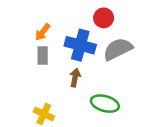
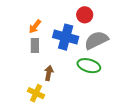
brown arrow: (75, 78) -> (49, 73), moved
green ellipse: (105, 104) -> (89, 66), moved

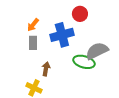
blue cross: (66, 37) -> (62, 35), turned -30
gray semicircle: (96, 40) -> (97, 51), moved

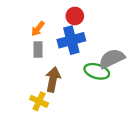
red circle: (80, 14) -> (75, 16), moved
brown arrow: (46, 69) -> (53, 79), size x1.5

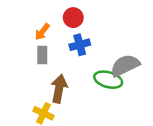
red circle: (75, 16) -> (73, 18), moved
blue cross: (71, 40) -> (80, 45), size x0.7

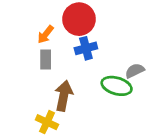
red circle: (73, 18) -> (79, 19), size x1.5
gray semicircle: (125, 65) -> (135, 71), size x0.6

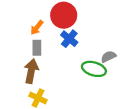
blue cross: (86, 48) -> (69, 39), turned -36
brown arrow: (64, 96) -> (31, 71), moved

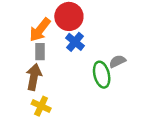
orange arrow: (37, 27) -> (40, 30), size x1.5
green ellipse: (94, 69) -> (102, 75), turned 60

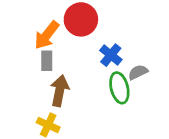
blue cross: (75, 42) -> (111, 55), moved
brown arrow: (34, 77) -> (60, 91), moved

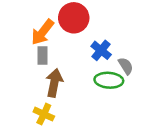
gray semicircle: (138, 72) -> (126, 66), turned 84
green ellipse: (119, 88) -> (109, 80), turned -72

